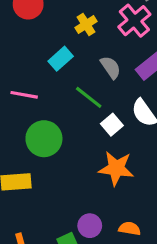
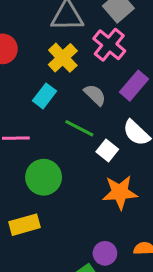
yellow cross: (86, 25) -> (63, 58), size x1.4

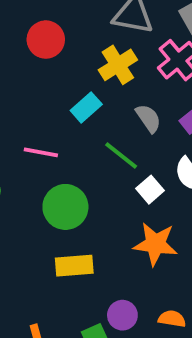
yellow rectangle: (24, 225) -> (74, 266), moved

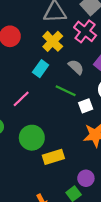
pink line: (41, 152) -> (21, 99), turned -42
white square: (150, 190) -> (86, 106), turned 32
green circle: (65, 207) -> (32, 138), moved

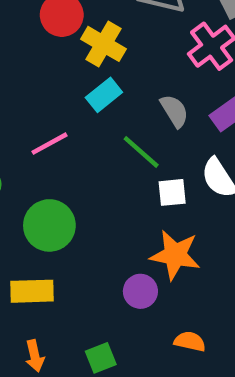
yellow cross: (53, 41) -> (103, 44), moved, turned -30
yellow rectangle: (53, 157) -> (32, 291), moved
purple circle: (86, 178) -> (140, 291), moved

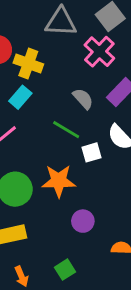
cyan rectangle: (104, 95) -> (20, 97), moved
orange star: (175, 255) -> (59, 181), moved

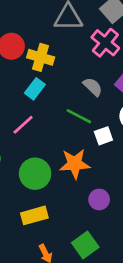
green square: (65, 270) -> (85, 245), size x1.4

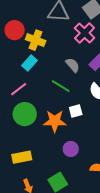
white square: (103, 136) -> (76, 111), moved
green circle: (35, 174) -> (25, 114), moved

